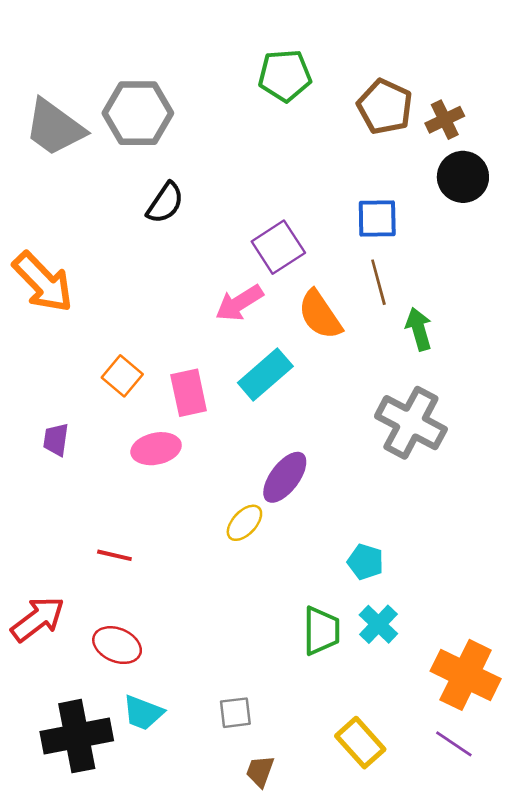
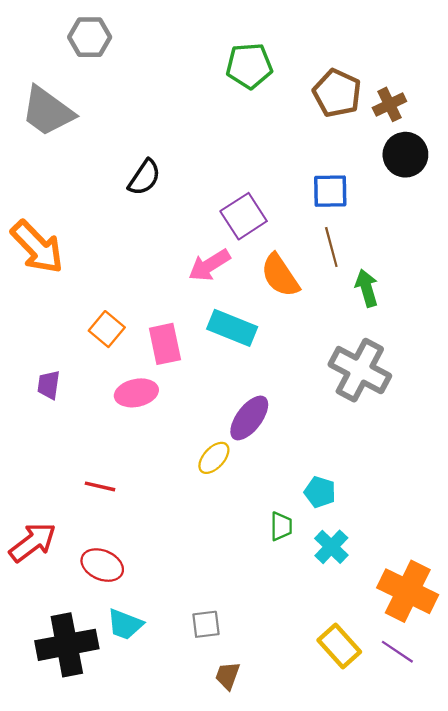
gray hexagon: (138, 113) -> (90, 37), moved, size x0.7
cyan rectangle: (265, 375) -> (232, 328), turned 63
green trapezoid: (321, 631) -> (281, 526), moved, size x0.7
yellow rectangle: (360, 743) -> (339, 646), moved

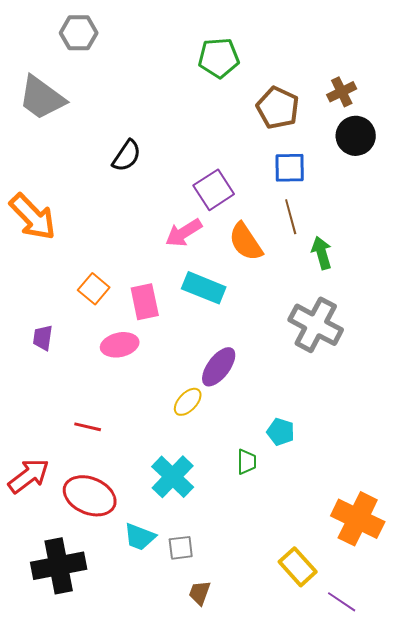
brown pentagon: (337, 93) -> (278, 108), moved
cyan cross: (331, 547) -> (173, 477), moved, size x1.4
red ellipse: (102, 565) -> (90, 496), size x1.4
cyan trapezoid: (125, 624) -> (140, 537), moved
purple line: (397, 652) -> (342, 602), moved

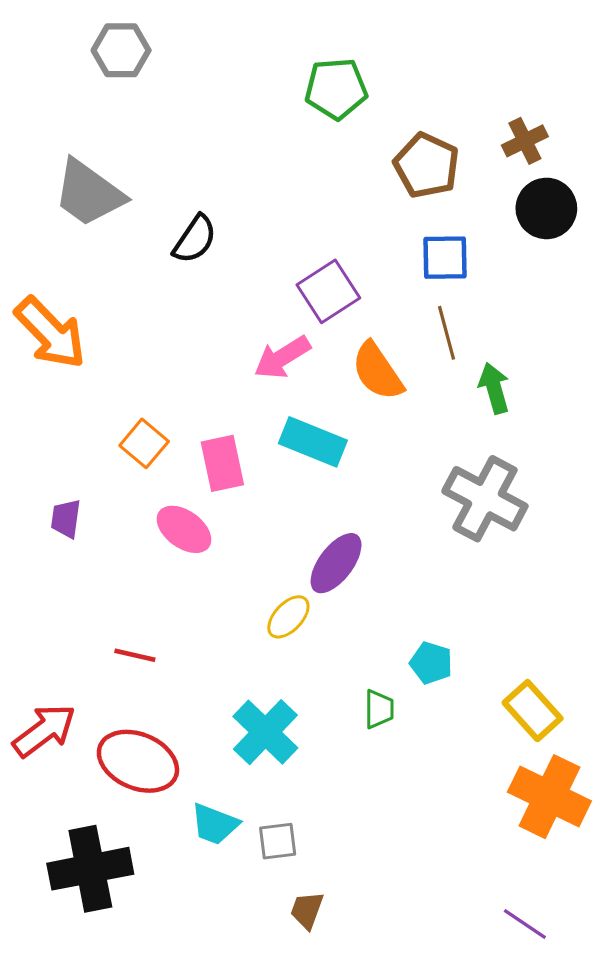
gray trapezoid: (42, 98) -> (89, 193), moved
pink ellipse: (120, 345) -> (184, 529), turned 48
yellow rectangle: (298, 567) -> (533, 711), moved

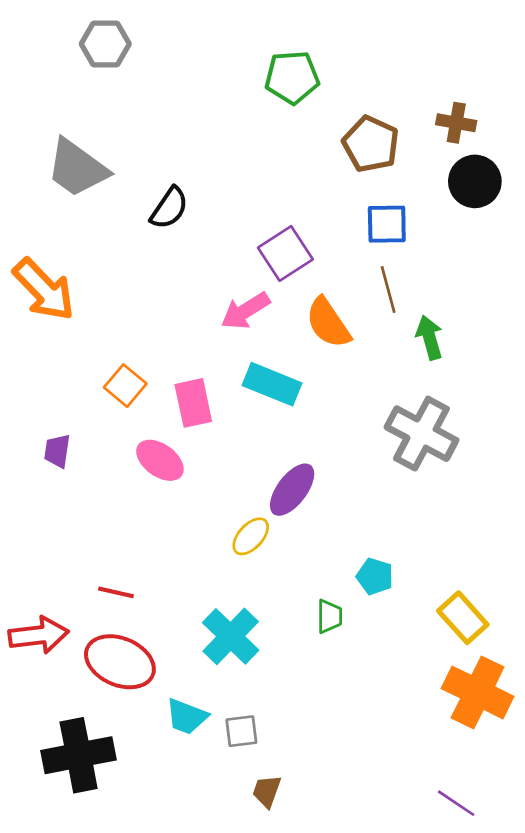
brown cross: (525, 141) -> (456, 123), turned 36
red line: (135, 655) -> (116, 592), moved
red arrow: (44, 731) -> (39, 635), turned 30

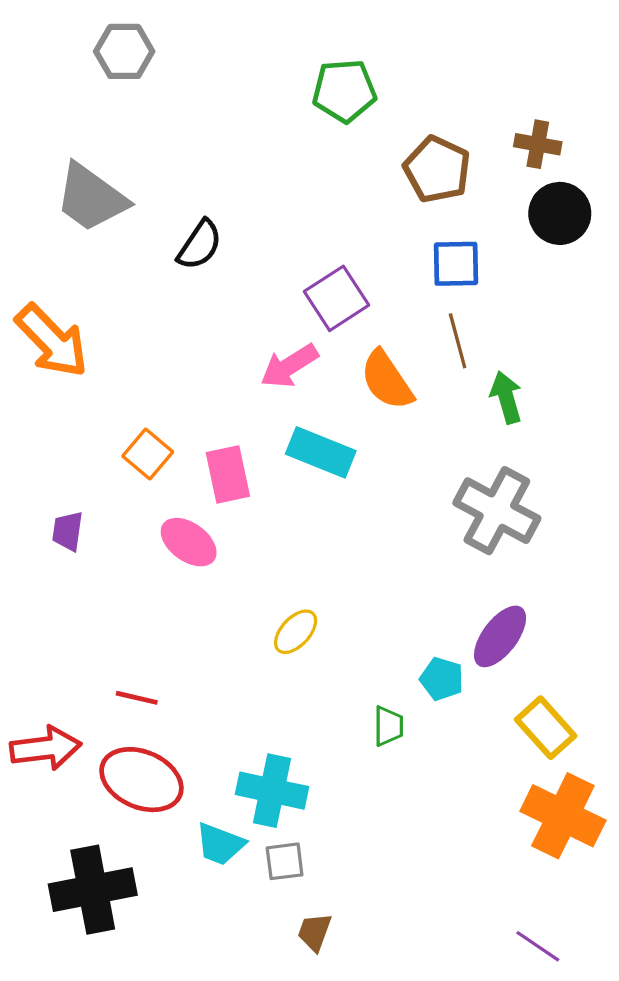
purple ellipse: (292, 490) -> (500, 636), moved
cyan cross: (231, 636) -> (272, 791), moved, turned -32

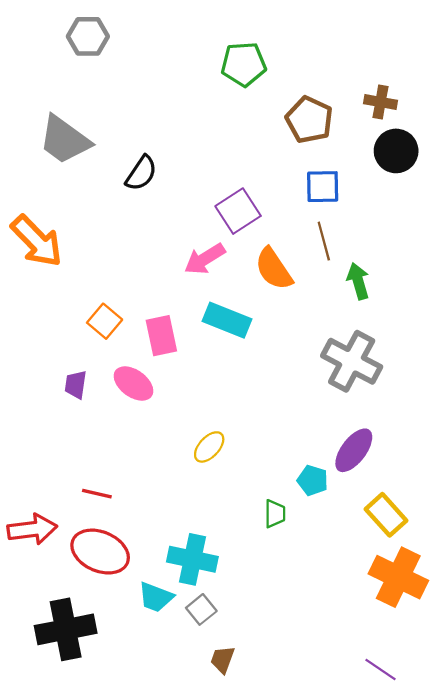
purple trapezoid: (68, 531) -> (76, 385), moved
gray square: (285, 861) -> (201, 609), turned -32

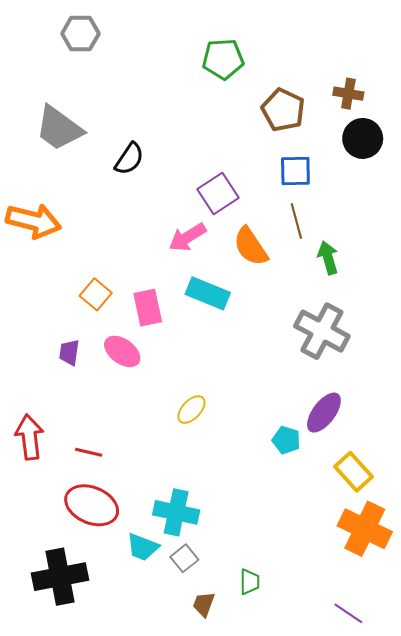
orange arrow: (37, 241) -> (34, 221), turned -32
green trapezoid: (275, 514) -> (250, 582), moved
red arrow: (32, 529) -> (29, 437), moved, turned -90

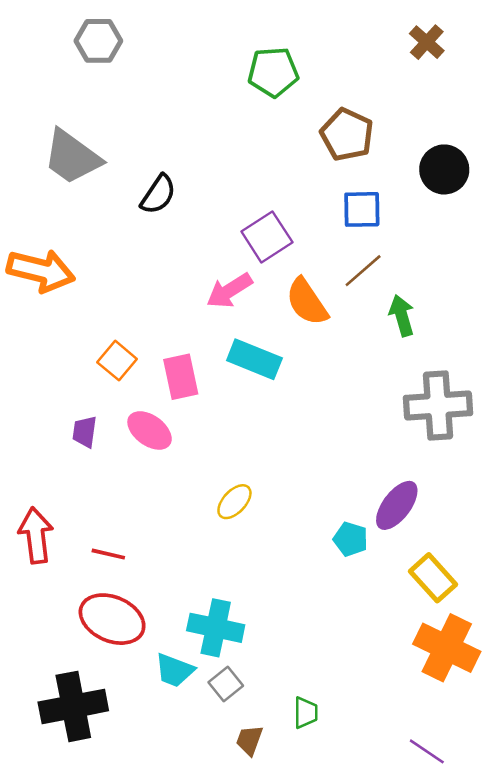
brown cross: (348, 94) -> (427, 42), moved, turned 32
brown line: (296, 221) -> (363, 271), turned 64
gray cross: (322, 331) -> (438, 405), moved, turned -32

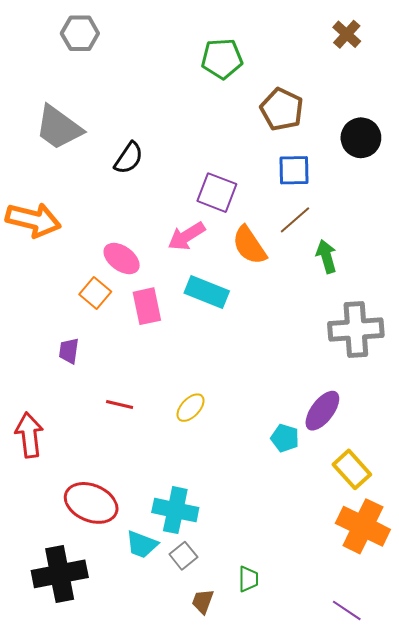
purple square: (267, 237) -> (217, 193), turned -36
pink ellipse: (150, 430) -> (122, 258), moved
red line: (108, 554) -> (120, 405), moved

